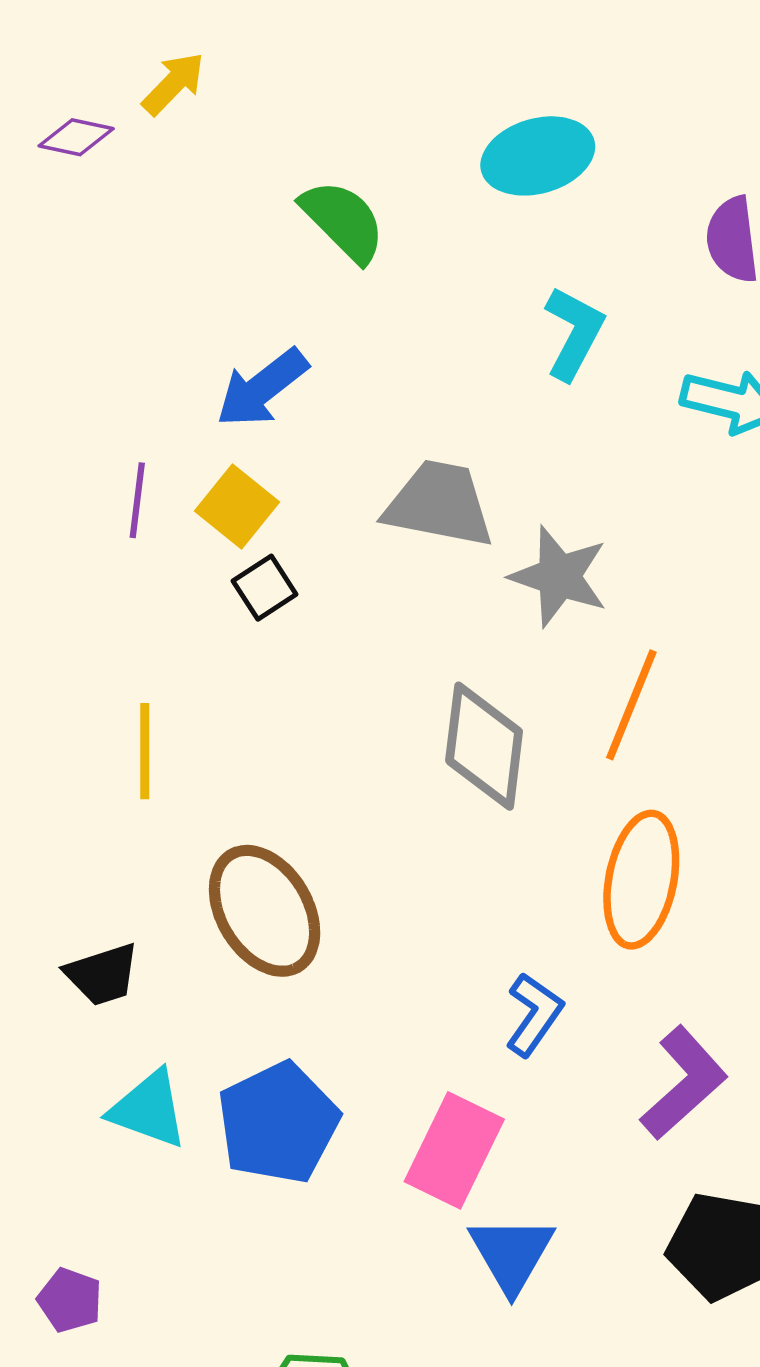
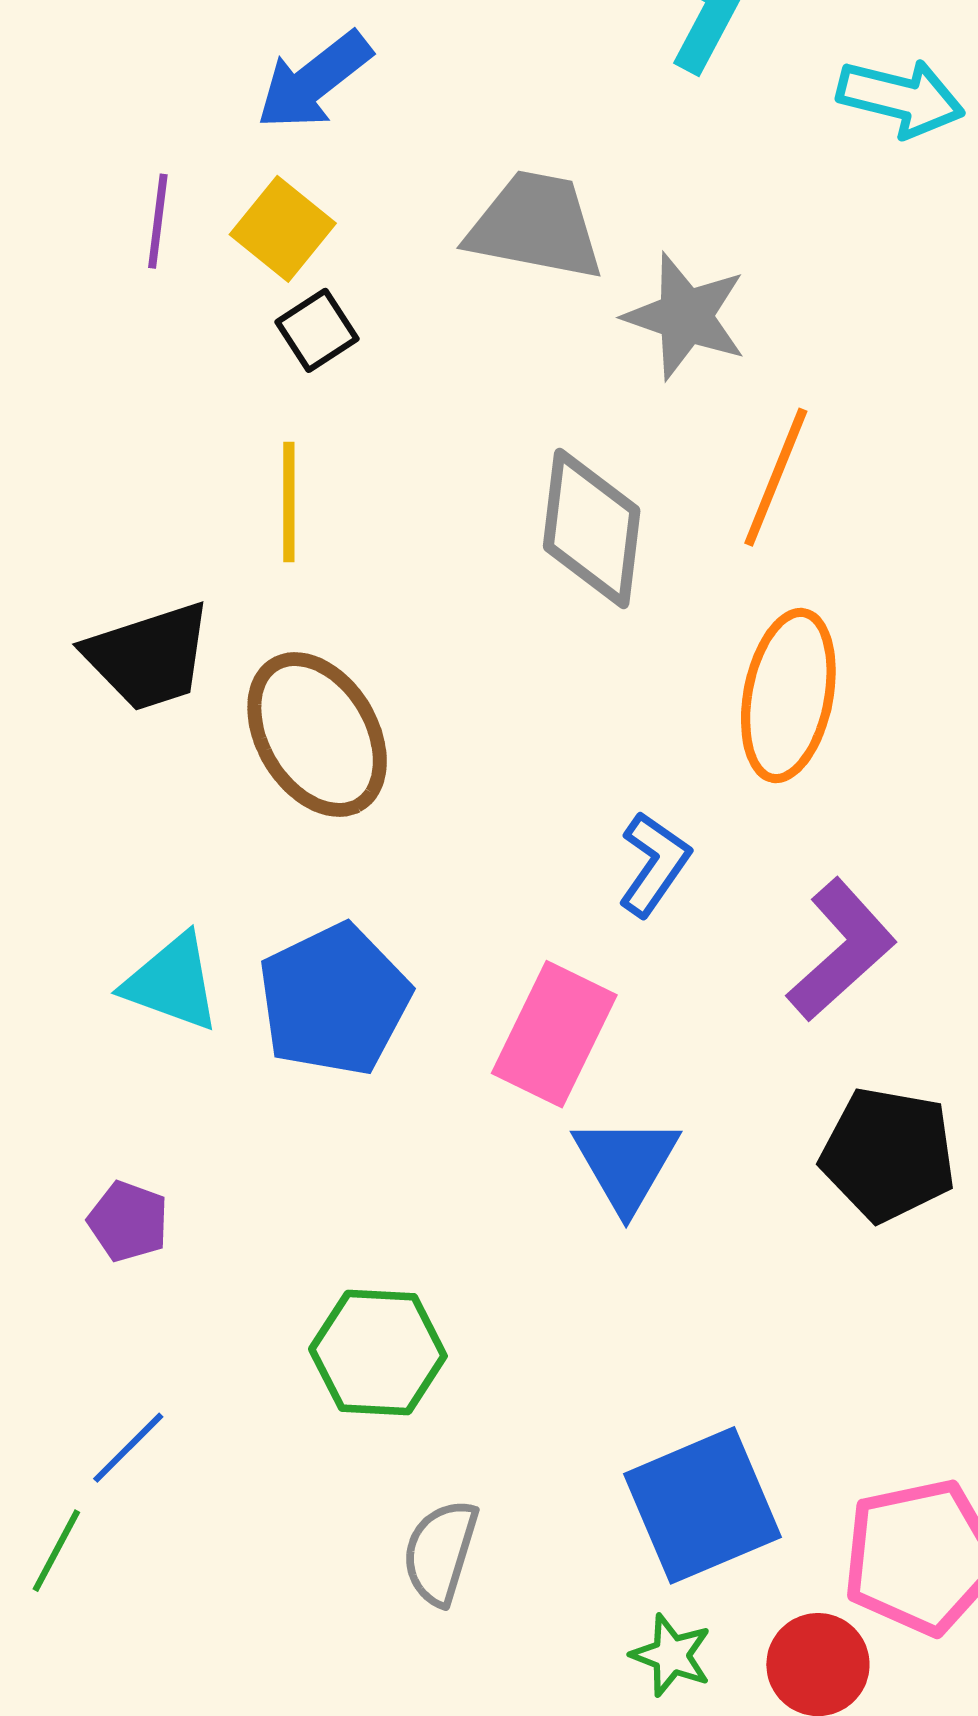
yellow line: (145, 751) -> (289, 502), moved
black trapezoid: (102, 974) -> (149, 656), moved, size x1.4
purple pentagon: (70, 1300) -> (128, 1221), moved

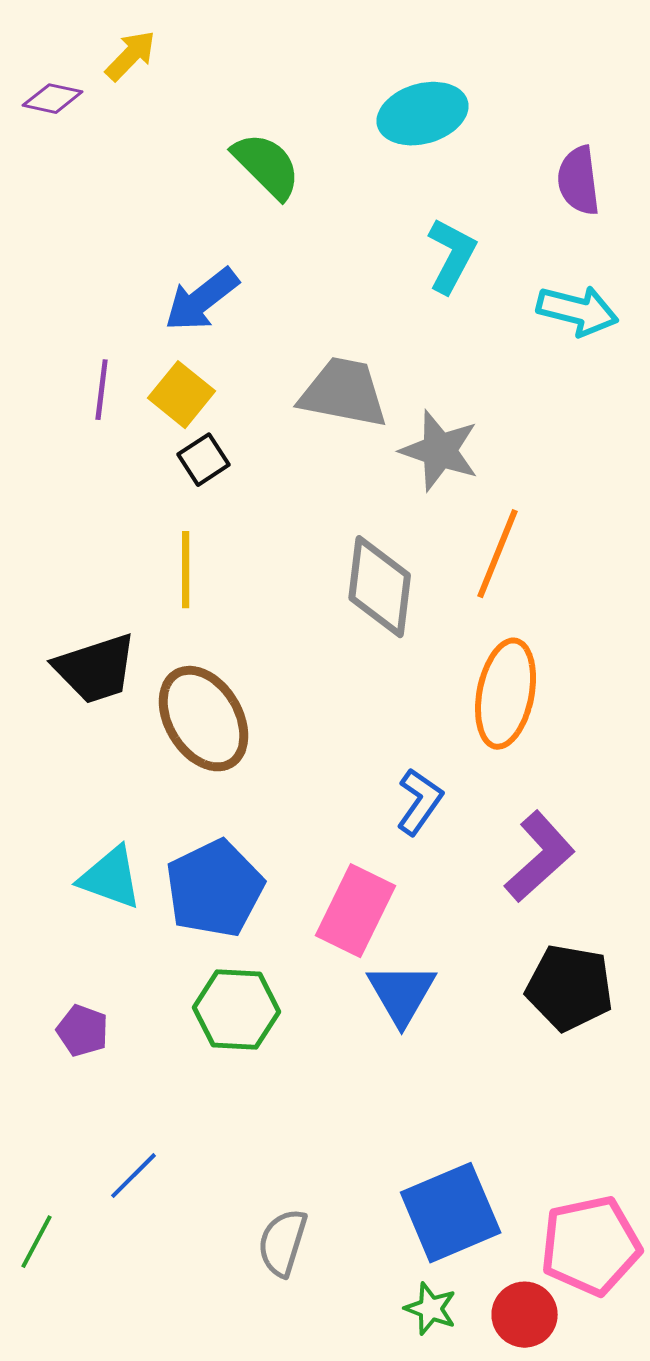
green hexagon: (378, 1352) -> (237, 1010), moved
blue line: (128, 1448) -> (134, 1176), moved

